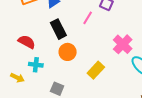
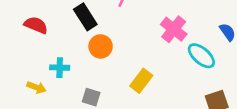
red semicircle: (27, 42) -> (36, 25), moved
yellow rectangle: (96, 70) -> (141, 81), moved

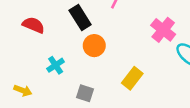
cyan cross: (60, 68) -> (56, 65), turned -36
yellow arrow: (36, 87) -> (23, 90), moved

